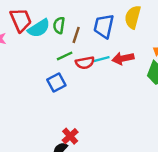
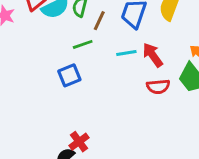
red arrow: (123, 58) -> (153, 55), turned 60
red semicircle: (85, 63) -> (158, 87), moved

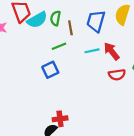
brown line: (99, 21) -> (70, 28), turned -32
red cross: (79, 142) -> (60, 119), turned 32

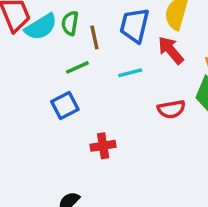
red arrow: (112, 51) -> (171, 50), moved
red cross: (60, 119) -> (103, 146), moved

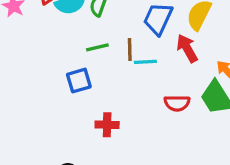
brown line: (94, 37) -> (130, 50), moved

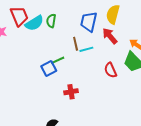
green line: (97, 47) -> (58, 60), moved
red semicircle: (177, 103) -> (110, 70), turned 77

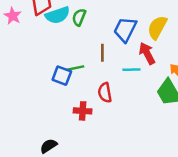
cyan line: (86, 49) -> (131, 70), moved
blue square: (49, 69) -> (62, 76), turned 35
red semicircle: (110, 70) -> (105, 93), moved

